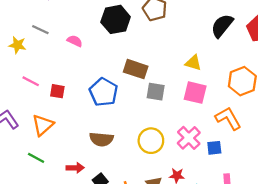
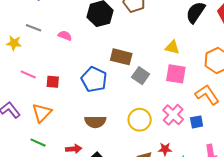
gray square: (156, 92) -> (141, 76), turned 30

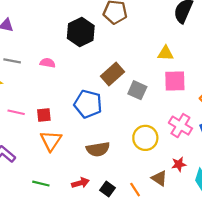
brown rectangle: (121, 57) -> (113, 74), turned -45
orange triangle: (42, 113) -> (51, 141), moved

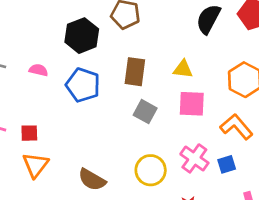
brown rectangle: (113, 74) -> (135, 72), moved, turned -45
blue pentagon: (88, 104) -> (83, 85), moved
brown semicircle: (98, 149) -> (92, 180), turned 35

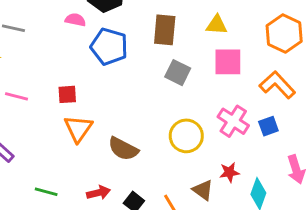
pink semicircle: (39, 70) -> (75, 20), moved
red square: (29, 133) -> (67, 94), moved
orange triangle: (35, 165) -> (78, 129), moved

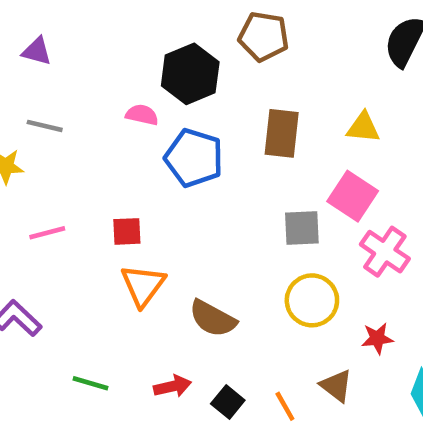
pink square: (228, 62) -> (353, 196), moved, turned 32
gray square: (178, 73) -> (302, 228), moved, turned -30
pink line: (16, 96) -> (47, 233), turned -30
pink cross: (233, 121) -> (385, 252), moved
red star: (229, 172) -> (377, 338), moved

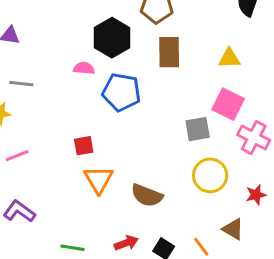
brown rectangle: (282, 133) -> (169, 52), moved
pink line: (47, 233) -> (17, 156), moved

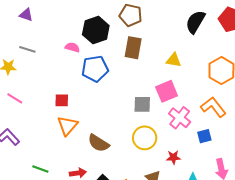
blue pentagon: (121, 92) -> (95, 69), turned -30
pink square: (228, 104) -> (167, 91), turned 30
pink line: (17, 156) -> (15, 98), turned 42

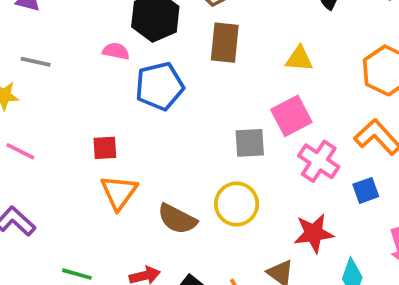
yellow circle: (145, 138) -> (237, 204), moved
red star: (173, 157) -> (314, 233), size x1.5

